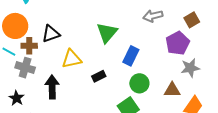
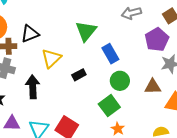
blue rectangle: (131, 56) -> (110, 54), turned -54
yellow triangle: (72, 59) -> (51, 58), turned -30

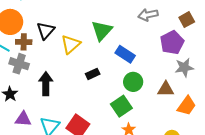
black triangle: (30, 34) -> (46, 30), turned -30
blue rectangle: (110, 54) -> (125, 54), turned -30
yellow triangle: (51, 58) -> (71, 44), moved

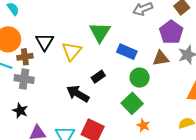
black arrow: (46, 84) -> (78, 94), moved, turned -50
brown triangle: (166, 89) -> (161, 58), moved

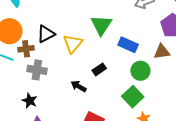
black triangle: (45, 42) -> (46, 34), turned 30
gray cross: (24, 79) -> (37, 70), moved
black arrow: (78, 94) -> (79, 86), size x0.7
black star: (20, 111) -> (30, 101), moved

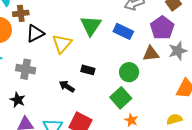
blue rectangle: (128, 45) -> (123, 31), moved
brown cross: (26, 49) -> (21, 13), moved
black rectangle: (99, 69) -> (88, 70), turned 48

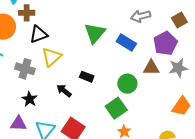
yellow triangle: (62, 44) -> (52, 57), moved
black star: (18, 100) -> (30, 99), moved

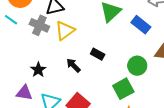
gray cross: (25, 69) -> (39, 25), moved

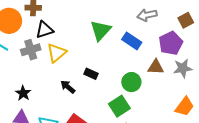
gray cross: (39, 25) -> (31, 50), turned -36
black star: (38, 70) -> (23, 93), moved

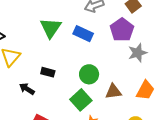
brown triangle: (156, 67) -> (113, 92), moved

